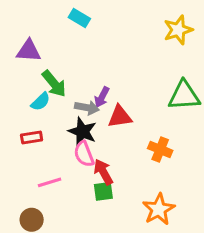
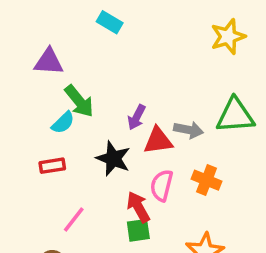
gray arrow: (87, 108) -> (189, 130), moved
pink semicircle: (84, 154) -> (162, 185), moved, turned 35
pink line: (50, 182) -> (74, 220), turned -35

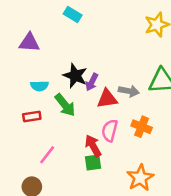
green arrow: (79, 101) -> (65, 105), moved
cyan semicircle: (63, 123) -> (39, 86), turned 42
black star: (113, 159) -> (75, 76), moved

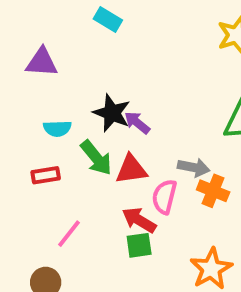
purple arrow: (92, 82) -> (137, 123), turned 102
gray arrow: (129, 91) -> (194, 167), moved
red triangle: (107, 99) -> (131, 169), moved
red arrow: (93, 146) -> (139, 220), turned -30

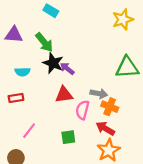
green arrow: (96, 158) -> (44, 42), moved
red arrow: (139, 220) -> (105, 128), moved

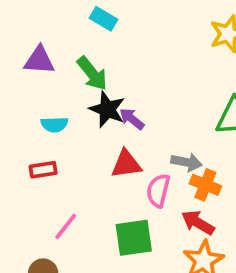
green square: (68, 137) -> (134, 238), size x1.5

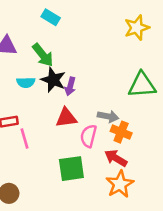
purple arrow: (132, 119) -> (70, 86), turned -114
cyan semicircle: (54, 124) -> (26, 82), moved
pink line: (66, 226) -> (25, 139), moved, turned -54

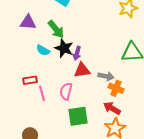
cyan semicircle: (26, 82) -> (43, 50), turned 32
red triangle: (66, 118) -> (82, 70), moved
pink semicircle: (88, 136) -> (66, 91), moved

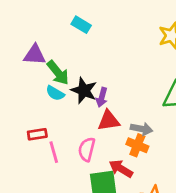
green arrow: (56, 29) -> (58, 73), moved
orange cross: (116, 88) -> (137, 145), moved
red arrow: (112, 108) -> (121, 169), moved

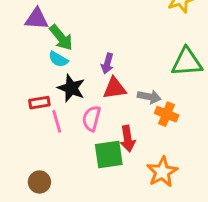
black star: (84, 90) -> (71, 88), moved
orange cross: (137, 145) -> (167, 114), moved
red arrow: (121, 169) -> (128, 139), turned -130

